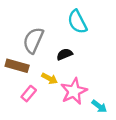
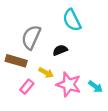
pink star: (74, 91) -> (69, 84), turned -30
cyan arrow: (99, 106) -> (95, 87), moved

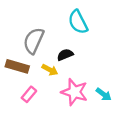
yellow arrow: (46, 73) -> (50, 70), moved

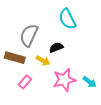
pink star: (74, 92) -> (64, 80), turned -30

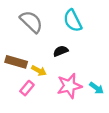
gray semicircle: (29, 35) -> (31, 22), moved, turned 110
yellow arrow: (43, 61) -> (39, 71), moved

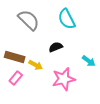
pink rectangle: (27, 88) -> (16, 78), moved
cyan arrow: (97, 88) -> (89, 61), moved

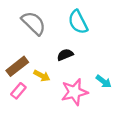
brown rectangle: (15, 57) -> (17, 66), turned -54
cyan arrow: (89, 61) -> (104, 82), moved

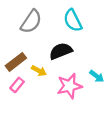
gray semicircle: (34, 23) -> (31, 22), turned 80
black semicircle: (65, 55) -> (61, 51), size x1.5

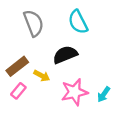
gray semicircle: (31, 22) -> (34, 23), turned -55
cyan arrow: (97, 76) -> (104, 94), moved, turned 88

